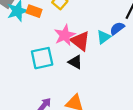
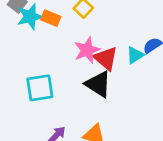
cyan square: (42, 58) -> (40, 88), moved
black triangle: (75, 62) -> (98, 84), size x1.5

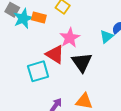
red triangle: (106, 58) -> (55, 54), moved
black triangle: (98, 84) -> (82, 62), turned 30

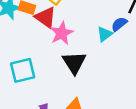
red triangle: (55, 54) -> (45, 17), moved

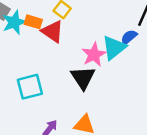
pink star: (62, 33) -> (94, 55), moved
cyan triangle: (105, 34) -> (114, 48), size x1.5

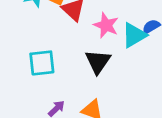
pink star: (94, 55) -> (106, 25), moved, turned -30

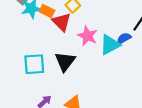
black triangle: (98, 62) -> (65, 61), moved

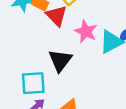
cyan square: (34, 64) -> (33, 83), moved

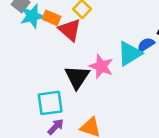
pink star: (86, 31) -> (101, 66), moved

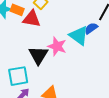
red triangle: (70, 30) -> (32, 19), turned -30
cyan triangle: (130, 54) -> (79, 36), turned -50

